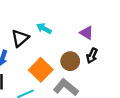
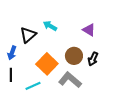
black arrow: (92, 56) -> (93, 59), moved

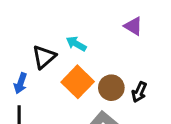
purple triangle: (89, 30) -> (133, 26), moved
orange square: (47, 64) -> (78, 82), moved

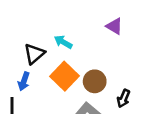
blue arrow: (21, 83) -> (24, 81), moved
black arrow: (139, 92) -> (124, 98), moved

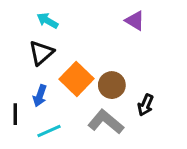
cyan arrow: (63, 42) -> (47, 21), moved
blue arrow: (24, 81) -> (40, 96), moved

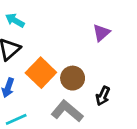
purple triangle: (135, 21) -> (101, 33), moved, turned 48

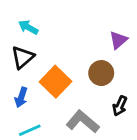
brown circle: (73, 78) -> (101, 73), moved

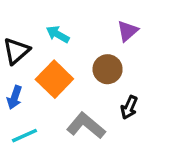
cyan arrow: (28, 27) -> (58, 34), moved

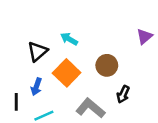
purple triangle: (127, 31) -> (145, 36), moved

